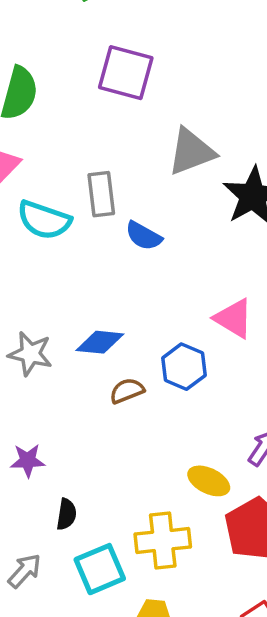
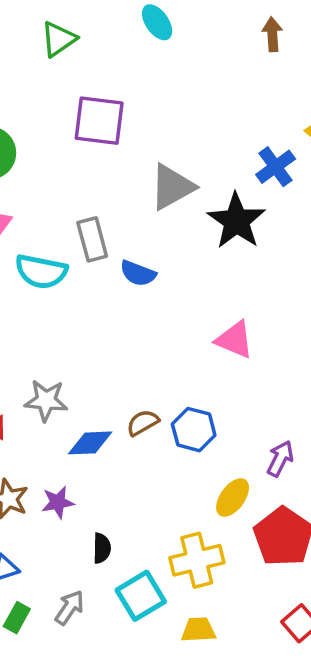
blue diamond: (100, 342) -> (90, 443), moved
blue hexagon: (184, 367) -> (194, 430), moved
yellow ellipse: (209, 481) -> (233, 498), turned -72

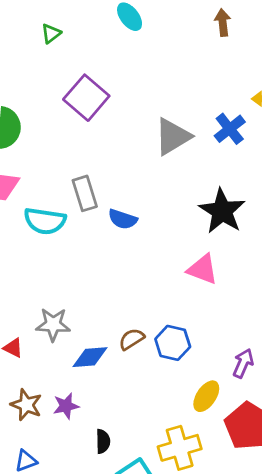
green triangle: (59, 39) -> (51, 34), size x0.7
purple square: (99, 121) -> (86, 98), turned 36
gray triangle: (172, 187) -> (173, 137), moved
black star: (236, 221) -> (222, 211), moved

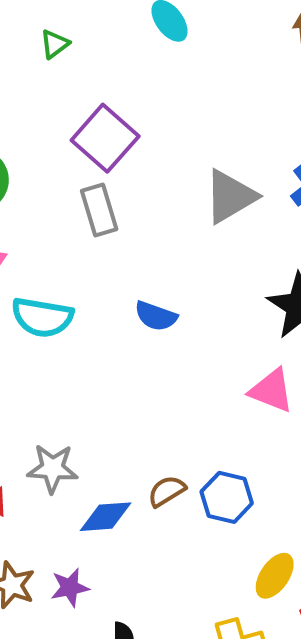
gray rectangle: (85, 193) -> (99, 210), moved

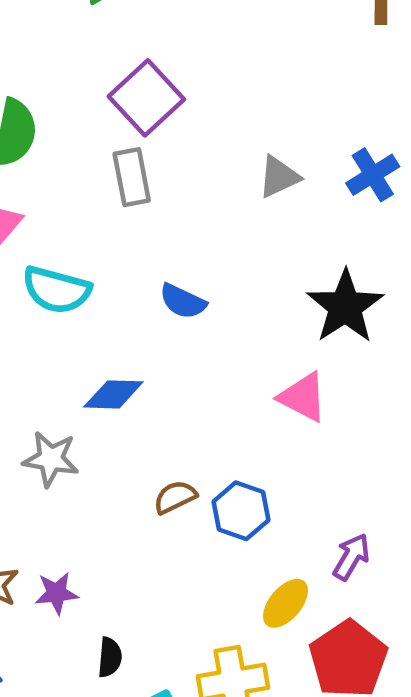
gray triangle: (230, 196) -> (279, 177), size x0.7
blue diamond: (106, 517) -> (113, 394), moved

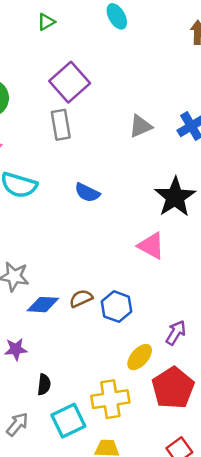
blue diamond: (113, 394) -> (43, 305), moved

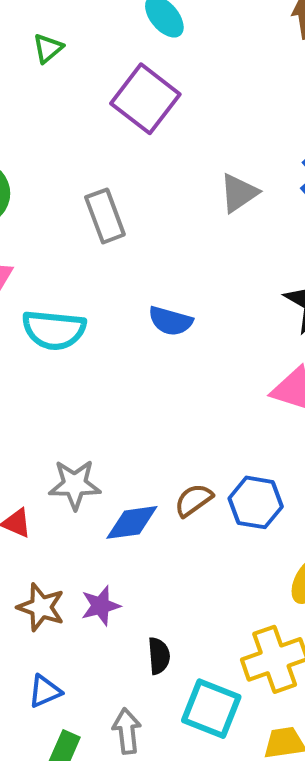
purple square: (70, 82) -> (145, 99), moved
cyan square: (68, 421) -> (211, 709), turned -32
gray arrow: (17, 424) -> (127, 731), turned -35

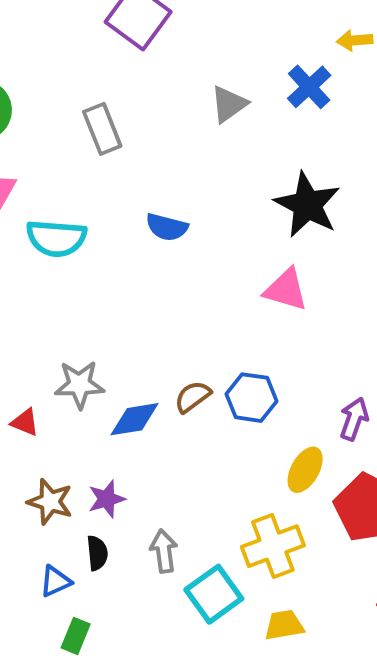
black semicircle: (159, 656) -> (97, 553), moved
cyan square: (211, 709) -> (214, 594), turned 34
gray arrow: (127, 731) -> (164, 551), moved

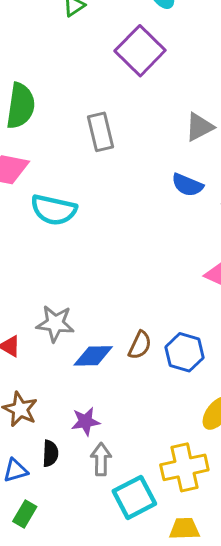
blue semicircle: (167, 227) -> (187, 185), moved
brown semicircle: (193, 397) -> (140, 345), turned 144
purple star: (107, 499) -> (86, 421), moved

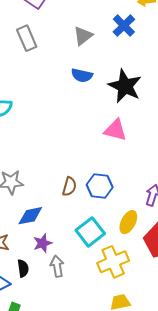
gray rectangle: (101, 132) -> (27, 38), moved
blue diamond: (93, 356) -> (30, 216), moved
cyan square: (134, 497) -> (90, 232), moved

